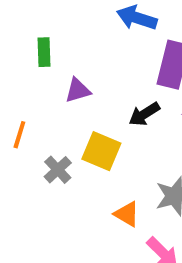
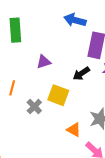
green rectangle: (44, 52) -> (15, 30), moved, size x1.5

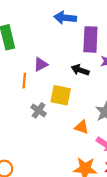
black arrow: (81, 74) -> (80, 70), turned 63
orange line: (12, 88) -> (24, 81), moved

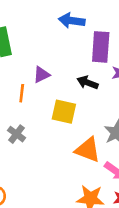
gray cross: (39, 110) -> (16, 134), moved
orange triangle: (82, 127) -> (88, 150), size x1.5

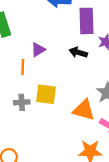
yellow square: (64, 112) -> (46, 94), moved
gray cross: (16, 134) -> (22, 102), turned -35

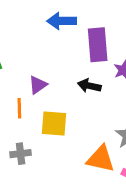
yellow square: (46, 94) -> (54, 123), moved

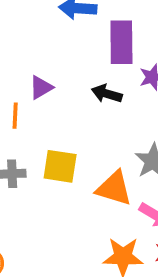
yellow square: (54, 123) -> (60, 166), moved

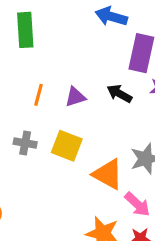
purple triangle: (41, 88) -> (75, 97), moved

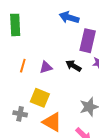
gray cross: (25, 143) -> (20, 114), moved
orange triangle: (108, 174) -> (52, 122), moved

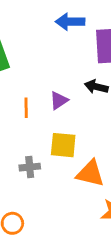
gray cross: (20, 114) -> (30, 167), moved

